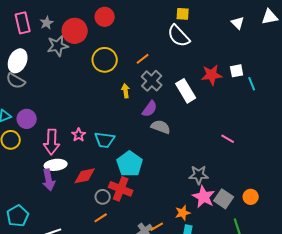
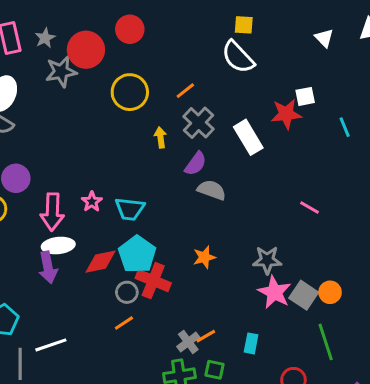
white square: (237, 71) -> (305, 96), moved
cyan pentagon: (130, 164) -> (137, 254), moved
orange circle: (251, 197) -> (330, 292), moved
orange star: (183, 213) -> (204, 257), moved

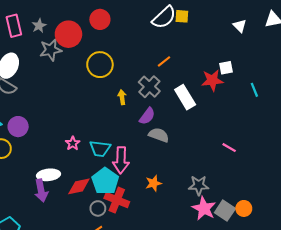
white semicircle: (238, 57) -> (164, 17), moved, turned -90
orange line: (185, 91) -> (164, 61), moved
pink arrow: (52, 212) -> (121, 160), moved

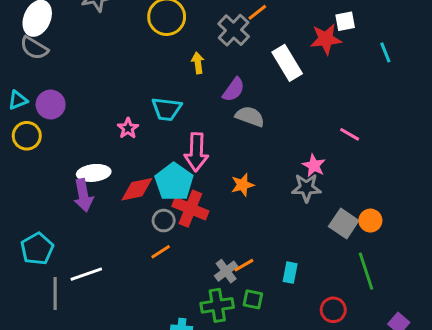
gray cross: (149, 87) -> (234, 30), moved
cyan trapezoid: (100, 149) -> (167, 109), moved
pink star: (204, 208) -> (314, 166), moved, size x0.7

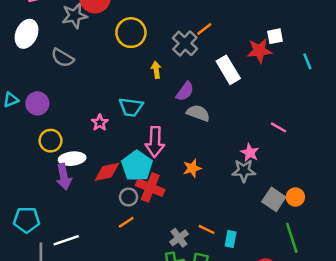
gray semicircle: (34, 48) -> (63, 58), moved
yellow circle: (27, 136) -> (51, 141), moved
cyan pentagon: (37, 249) -> (27, 220), turned 30
orange line: (244, 265) -> (207, 229), moved, turned 56

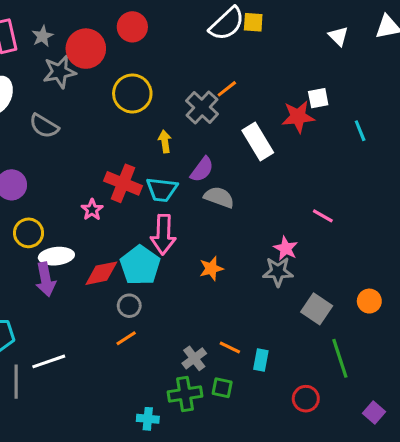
cyan trapezoid: (131, 107) -> (162, 190), moved
red cross: (150, 187) -> (123, 183), moved
orange circle: (295, 197) -> (369, 301), moved

